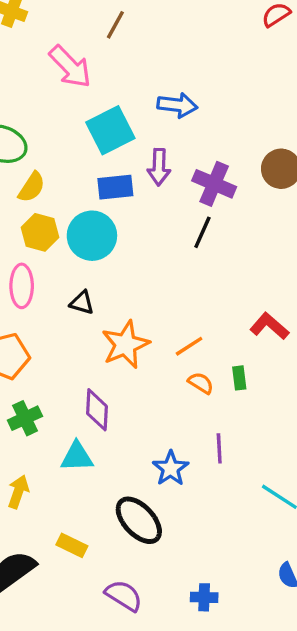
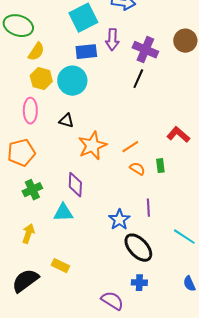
black ellipse: (139, 520) -> (138, 248), moved
purple semicircle: (124, 596) -> (112, 301), moved
blue cross: (204, 597) -> (139, 283), moved

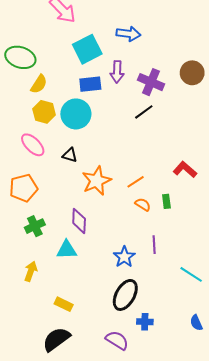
black line: (138, 79) -> (144, 112), turned 30
pink ellipse: (30, 111) -> (33, 145), turned -45
black ellipse: (138, 248) -> (125, 295), moved, turned 72
black semicircle: (25, 281) -> (56, 339), moved

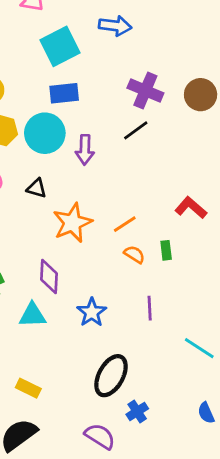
purple arrow: (117, 72) -> (85, 150), moved
brown circle: (192, 73) -> (201, 95), moved
blue star: (124, 257) -> (92, 312), moved
blue cross: (145, 322) -> (137, 412), turned -35

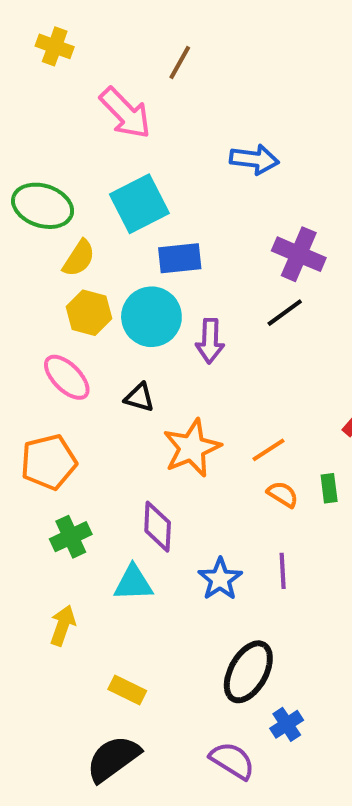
cyan square: (60, 46) -> (139, 204), moved
purple line: (150, 308) -> (283, 571), moved

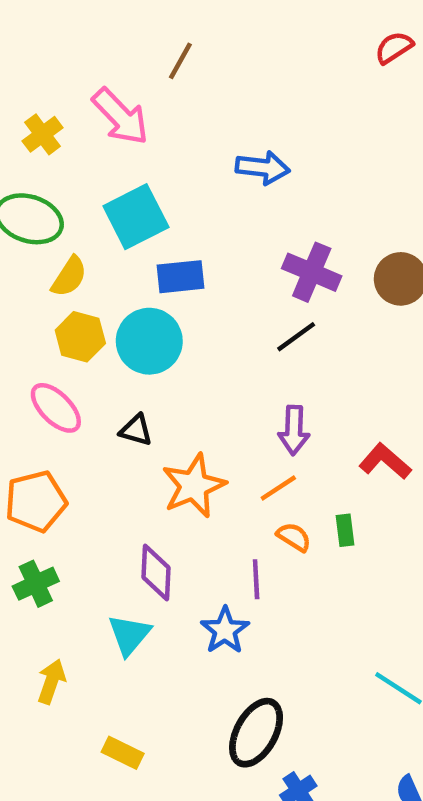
yellow cross: (55, 46) -> (42, 134), moved, turned 33
purple arrow: (210, 341) -> (294, 430), moved
green cross: (71, 537) -> (36, 584), moved
purple line: (283, 571) -> (256, 579), moved
cyan triangle: (133, 583) -> (129, 635), turned -48

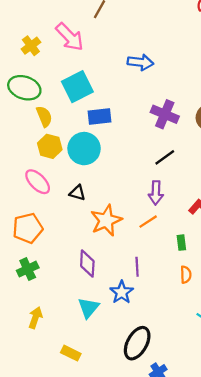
yellow semicircle: (69, 277) -> (44, 116), turned -55
black line: (296, 337) -> (165, 157), moved
orange semicircle: (294, 537) -> (186, 275), moved, turned 56
cyan triangle: (129, 635) -> (88, 308), moved

